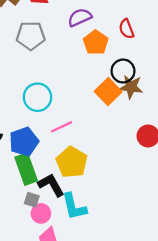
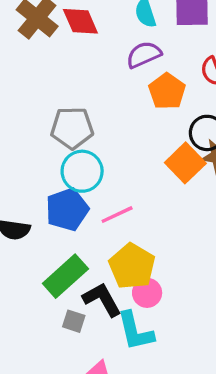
gray pentagon: (31, 36) -> (72, 128), moved
blue pentagon: (24, 142) -> (67, 210), moved
green rectangle: (26, 169) -> (65, 276), turned 68
pink circle: (41, 213) -> (147, 293), moved

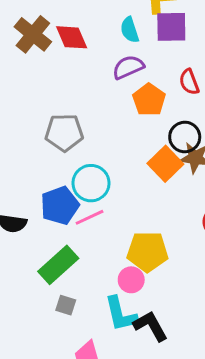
cyan circle: (82, 171) -> (91, 183), moved
pink line: (117, 215) -> (89, 217), moved
yellow pentagon: (132, 266) -> (148, 252), moved, turned -30
black L-shape: (102, 299) -> (151, 326), moved

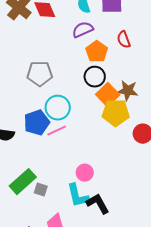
black circle: (185, 137) -> (95, 77), moved
yellow pentagon: (148, 252) -> (116, 113), moved
green rectangle: (58, 265) -> (23, 182), moved

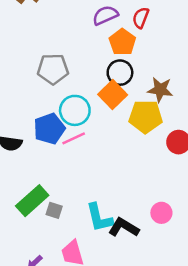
red semicircle: (124, 40) -> (141, 18), moved, turned 42
orange square: (108, 95) -> (113, 95), moved
pink circle: (85, 173) -> (161, 213), moved
black L-shape: (98, 204) -> (124, 227), turned -30

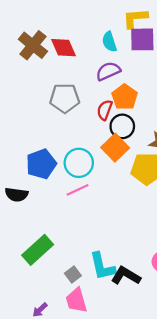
red semicircle: (141, 18) -> (105, 110), moved
gray pentagon: (53, 69) -> (65, 98), moved
blue pentagon: (49, 129) -> (41, 164), moved
gray square: (54, 210) -> (73, 275), moved, turned 35

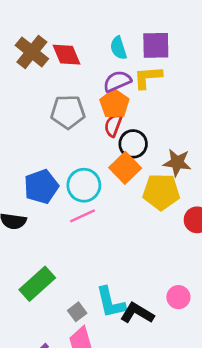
yellow L-shape: (135, 18) -> (148, 77), moved
orange pentagon: (125, 97) -> (114, 104), moved

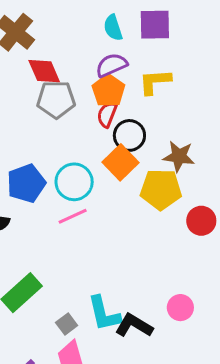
red diamond: (67, 55) -> (44, 71), moved
yellow L-shape: (148, 77) -> (155, 82), moved

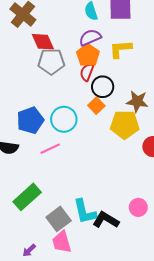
orange square: (120, 162) -> (96, 106), size x0.7
pink line: (73, 216) -> (50, 149), moved
gray square: (67, 324) -> (59, 219), size x1.6

